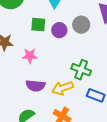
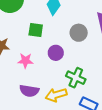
purple circle: (59, 30) -> (56, 53), moved

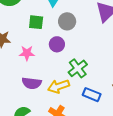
gray circle: (79, 33) -> (67, 21), moved
green cross: (76, 78) -> (78, 68), turned 30

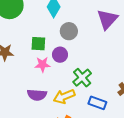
green square: (36, 22) -> (38, 44), moved
pink star: (27, 53) -> (42, 65), moved

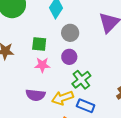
purple circle: (60, 55) -> (69, 57), moved
blue rectangle: (97, 103) -> (86, 106), moved

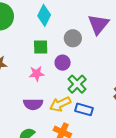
gray circle: (70, 33) -> (73, 38), moved
green square: (39, 44) -> (41, 47), moved

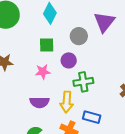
green cross: (77, 84) -> (83, 82), turned 36
yellow arrow: (60, 104) -> (67, 102), turned -60
blue rectangle: (84, 109) -> (92, 117), moved

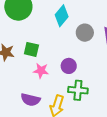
gray circle: (79, 36) -> (85, 33), moved
green square: (47, 45) -> (31, 49), moved

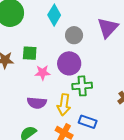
gray circle: (85, 33) -> (74, 35), moved
purple circle: (69, 66) -> (69, 63), size x1.5

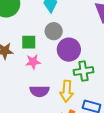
gray circle: (74, 35) -> (54, 31), moved
pink star: (43, 73) -> (33, 62), moved

